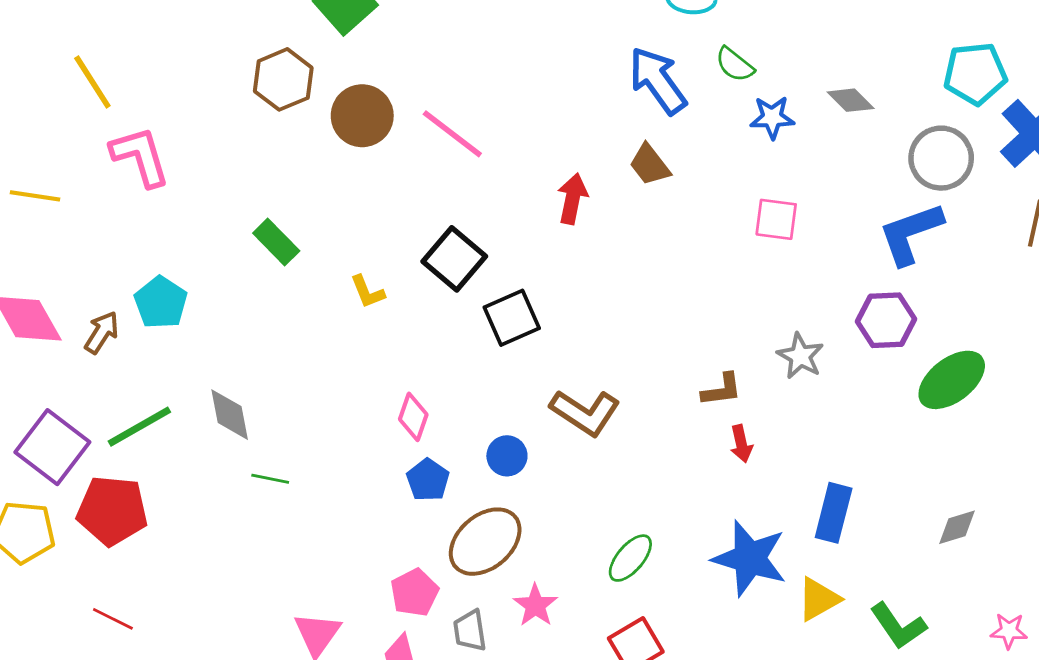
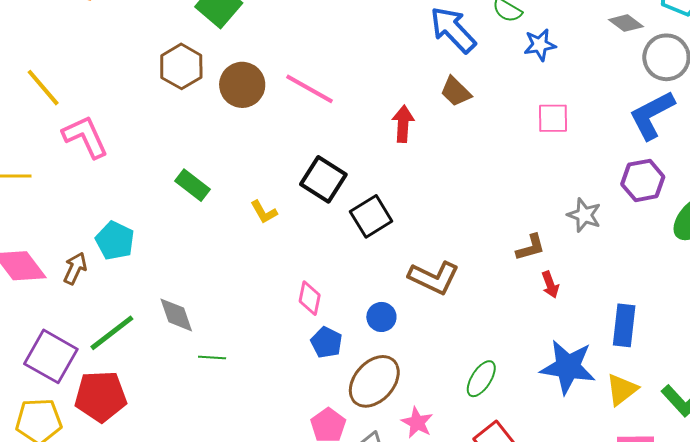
gray diamond: (851, 100) -> (626, 23), moved

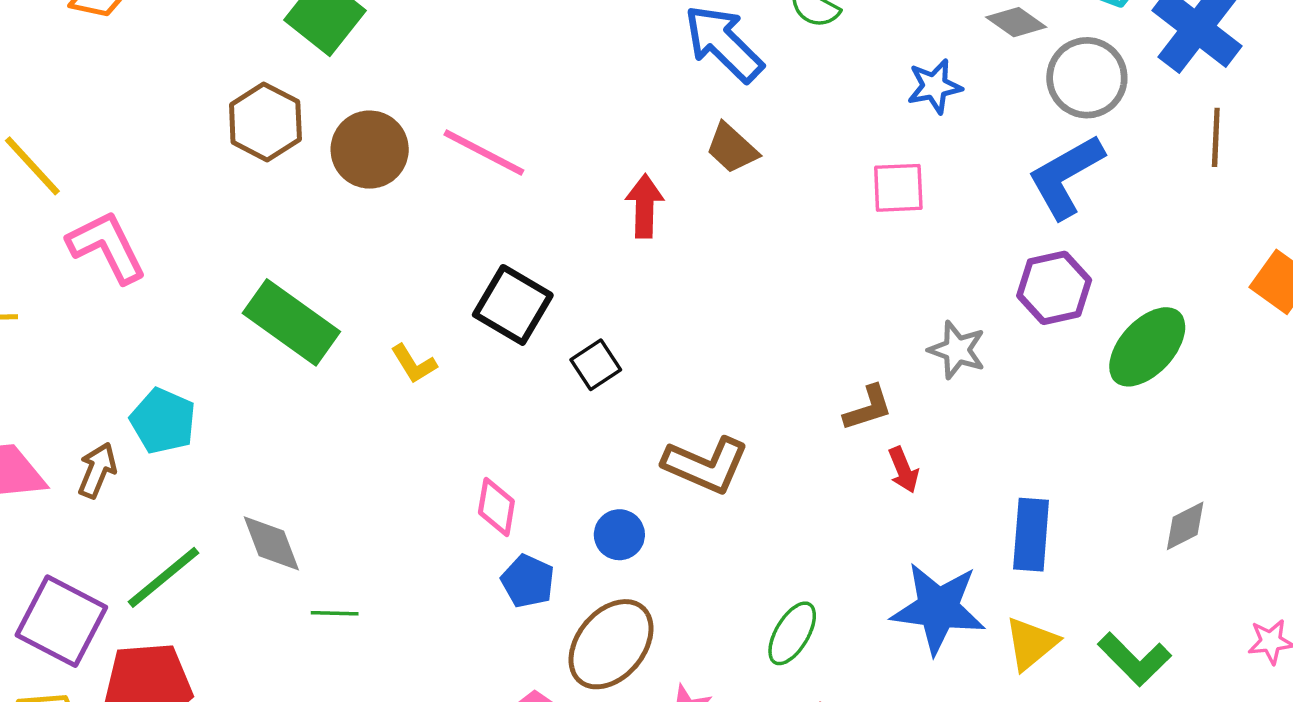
blue star: (540, 45) -> (935, 86), moved
green rectangle: (193, 185) -> (291, 322), size x1.6
black square: (371, 216) -> (596, 365), size x0.7

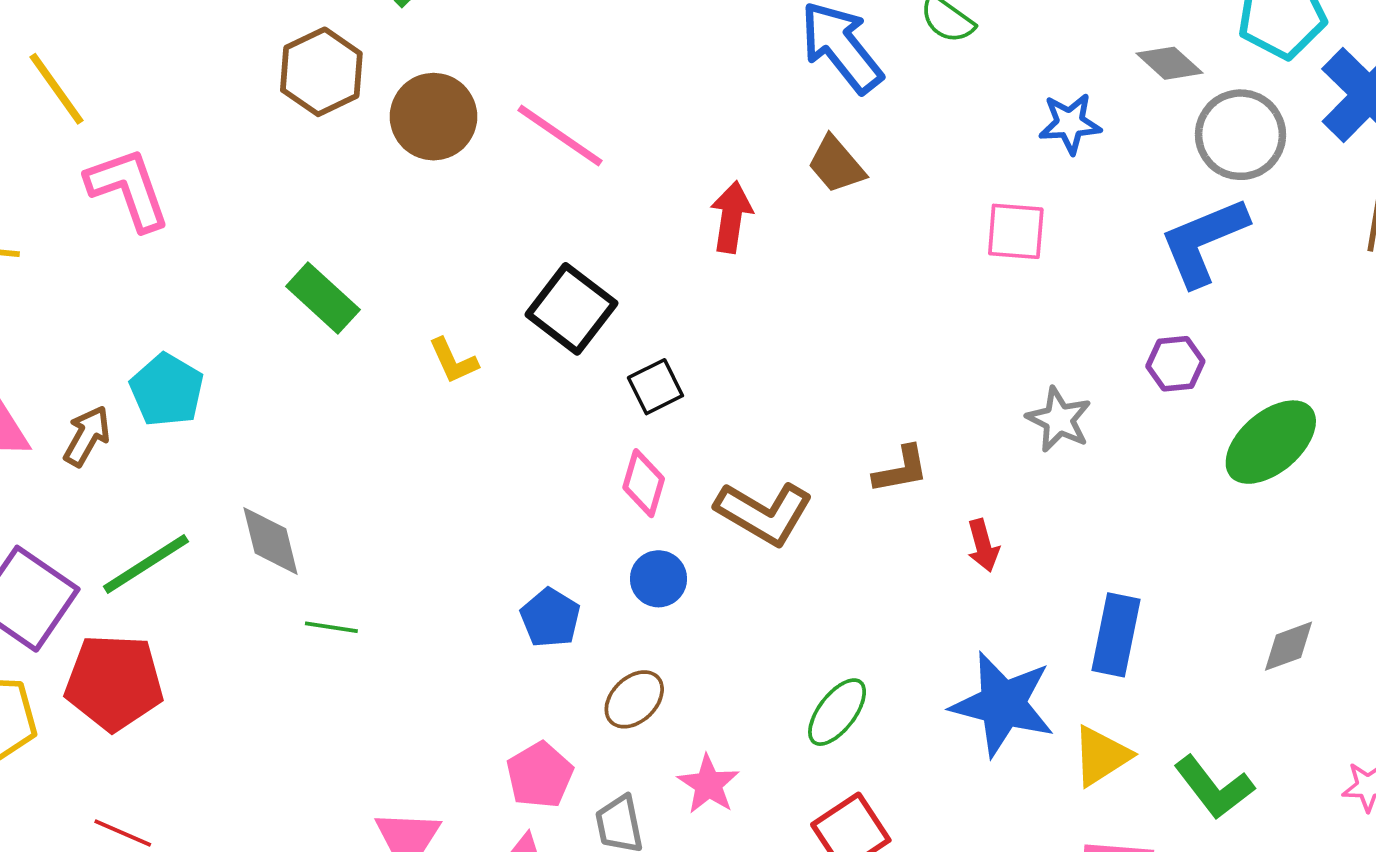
purple hexagon: (1054, 288) -> (1175, 364), size x0.7
green rectangle: (291, 322) -> (323, 298), size x0.7
brown L-shape: (868, 408) -> (901, 470), moved
pink diamond: (496, 507) -> (644, 483), moved
brown ellipse: (611, 644) -> (634, 699), size x0.6

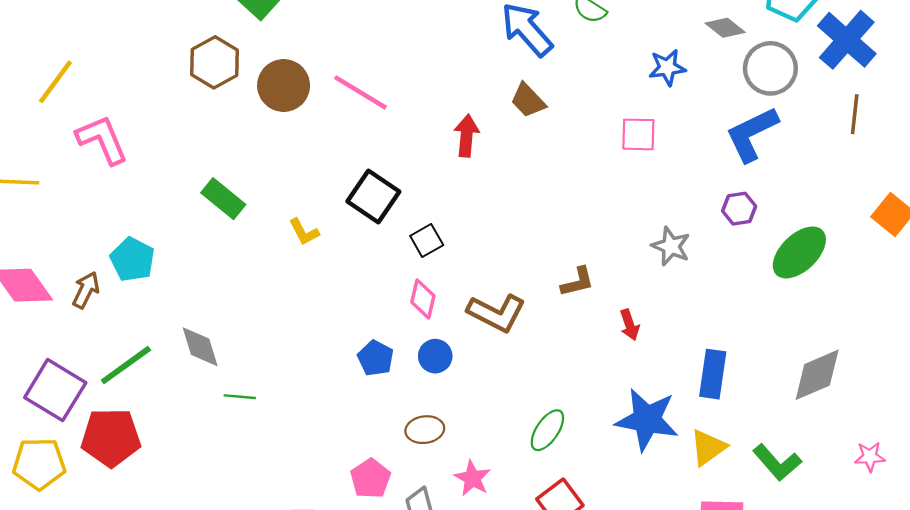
yellow line: (56, 89) -> (55, 82), turned 75
blue pentagon: (550, 618) -> (376, 358), moved
gray diamond: (1288, 646) -> (817, 375), size x1.6
brown ellipse: (634, 699) -> (425, 430), turned 39

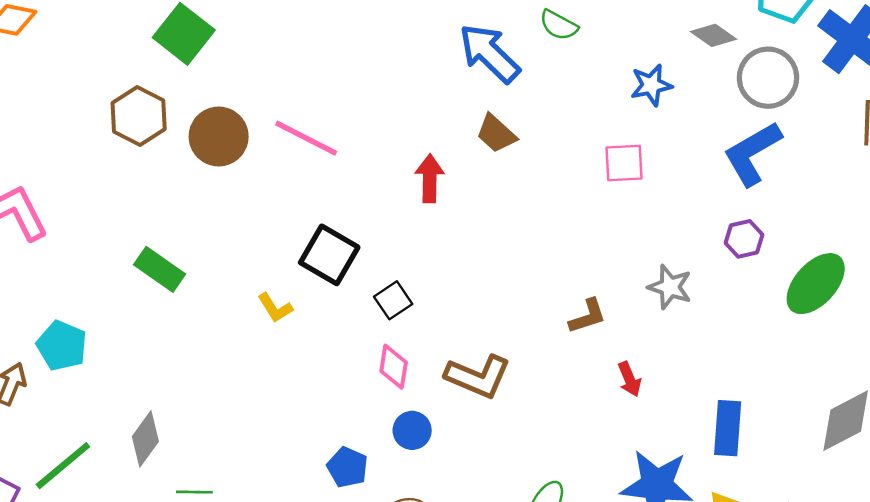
yellow L-shape: (304, 232) -> (275, 308), moved
brown L-shape: (577, 282) -> (588, 316), moved
gray diamond: (200, 347) -> (145, 439), turned 57
blue pentagon: (376, 358) -> (347, 467), moved

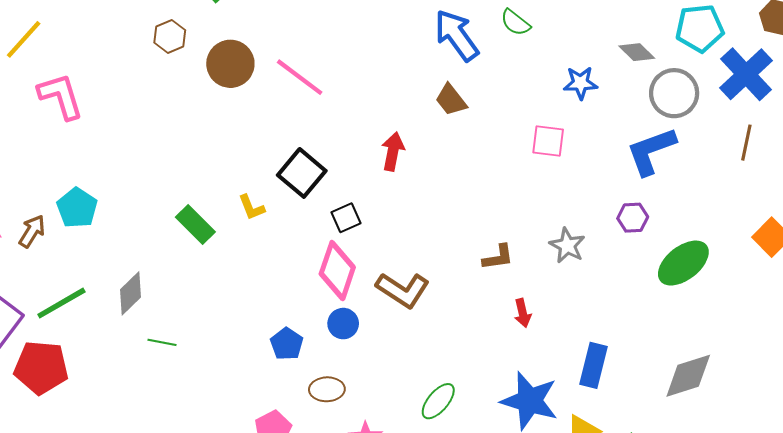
brown hexagon: (139, 116) -> (170, 36), size x0.7
red arrow: (430, 178) -> (393, 152), moved
green rectangle: (160, 269) -> (195, 225), moved
pink diamond: (394, 367) -> (337, 271), size x1.6

